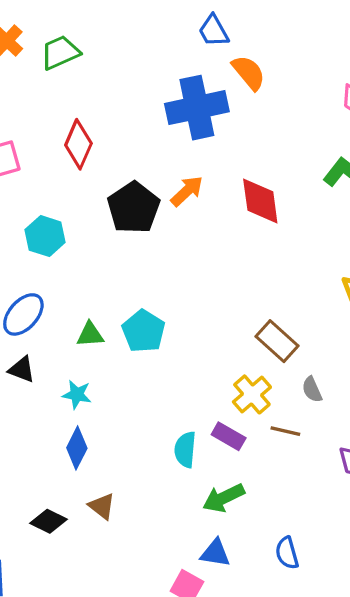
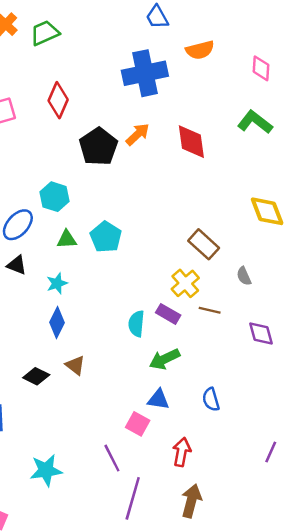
orange semicircle: (249, 73) -> (200, 50), moved, turned 116
cyan hexagon: (45, 236) -> (55, 197), moved
gray semicircle: (312, 389) -> (244, 276), moved
cyan star: (77, 394) -> (57, 283), turned -30

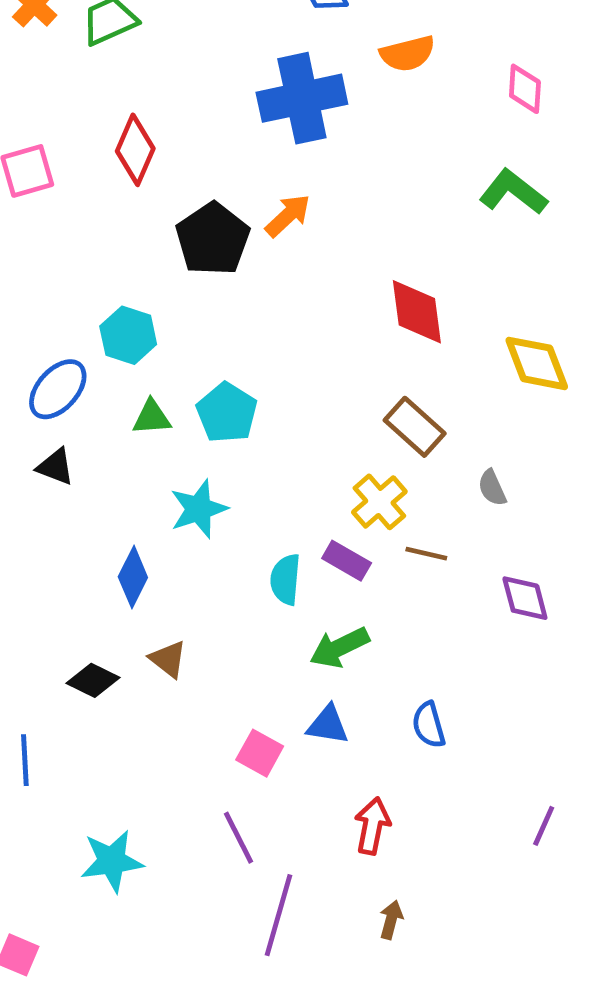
red diamond: (191, 142) -> (417, 312), moved
cyan star: (57, 283) -> (199, 509), moved, size x1.4
pink square: (138, 424) -> (260, 753), moved
brown arrow: (191, 501) -> (391, 920), size x0.6

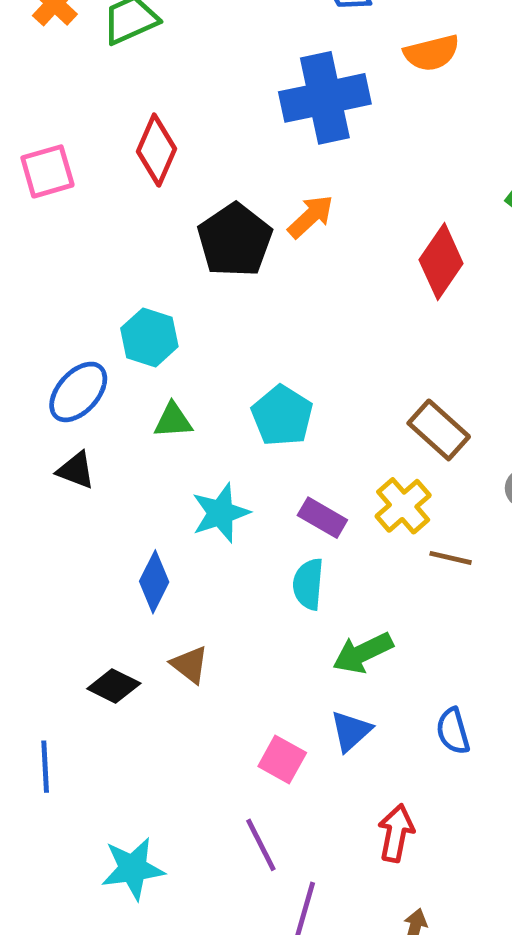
red diamond: (417, 312) -> (441, 262), moved, turned 42
cyan pentagon: (227, 413) -> (282, 416), moved
purple rectangle: (347, 561) -> (322, 518), moved
blue triangle: (328, 725) -> (351, 731), turned -51

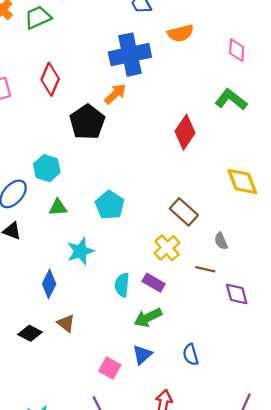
orange arrow: (311, 216) -> (115, 94), moved
purple rectangle: (322, 518) -> (154, 283), moved
brown line: (451, 558) -> (205, 269), moved

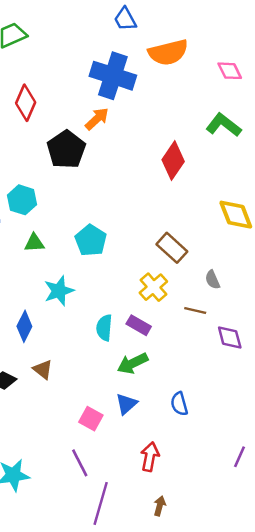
orange semicircle: (181, 33) -> (168, 52), size x1.4
pink diamond: (237, 50) -> (230, 71), turned -30
blue cross: (130, 55) -> (113, 76), turned 30

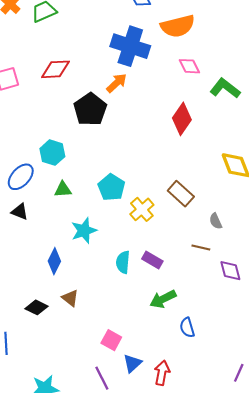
pink diamond: (230, 71) -> (189, 66), moved
red diamond: (26, 103) -> (55, 69), turned 64
yellow cross: (153, 287) -> (142, 209), moved
green arrow: (133, 363) -> (163, 299), moved
blue triangle: (126, 404) -> (132, 363), moved

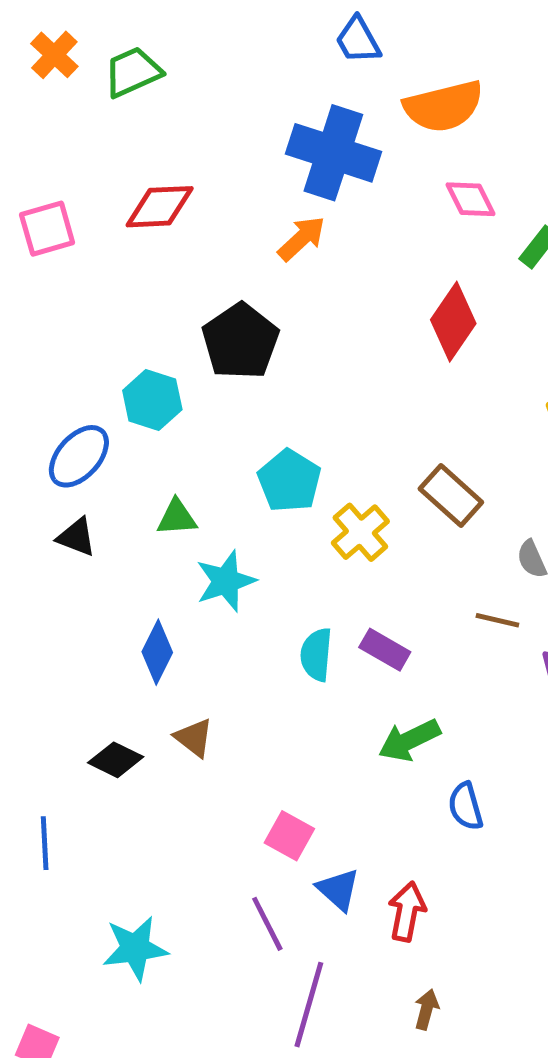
black pentagon: (90, 109) -> (240, 341), moved
green triangle: (63, 189) -> (177, 517), moved
blue triangle: (132, 363) -> (338, 890), turned -36

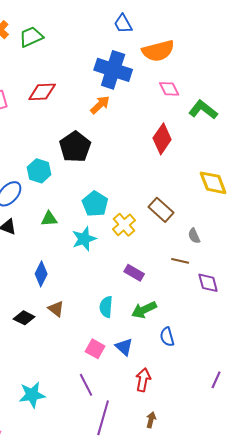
cyan star: (226, 581) -> (84, 239), moved
cyan semicircle: (316, 655) -> (106, 307), moved
blue triangle: (338, 890) -> (124, 347), moved

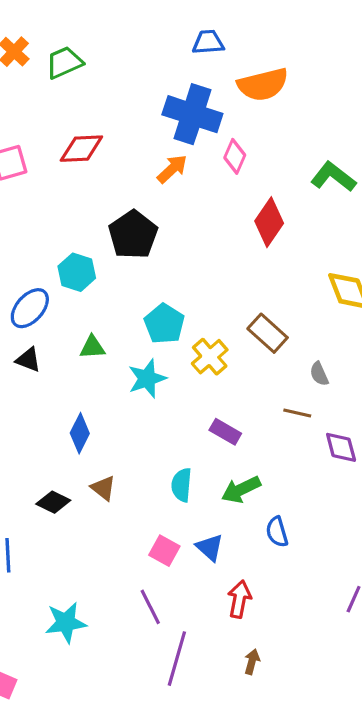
blue trapezoid: (123, 24) -> (208, 42), turned 115
pink diamond: (169, 89) -> (235, 156), moved, turned 50

